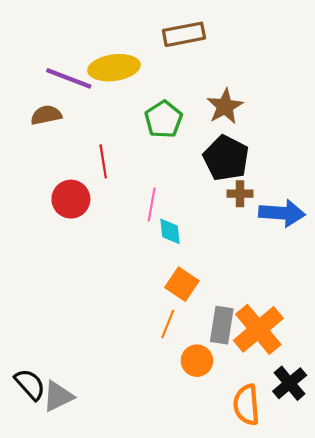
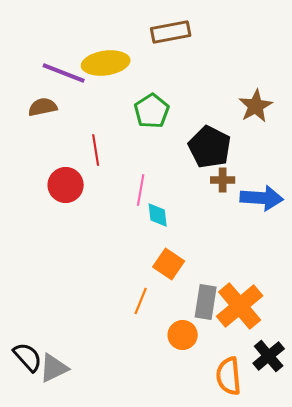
brown star: (225, 106) -> (256, 106), moved
orange line: (168, 324) -> (141, 301), moved

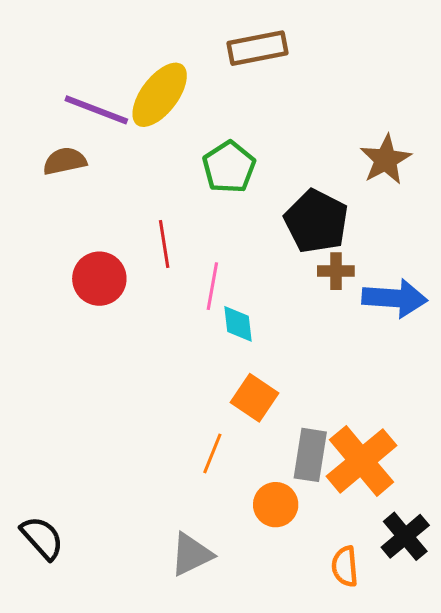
yellow ellipse: (106, 63) -> (160, 95), turned -45
red line: (96, 150) -> (164, 244), moved
gray triangle: (54, 368) -> (191, 554), moved
orange semicircle: (229, 376) -> (345, 566), size x0.7

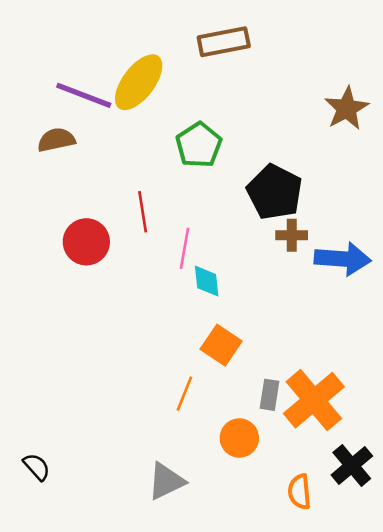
brown star: (386, 160) -> (347, 108), moved
gray rectangle: (310, 455) -> (269, 395), size x0.7
black semicircle: (42, 538) -> (37, 467), size x0.7

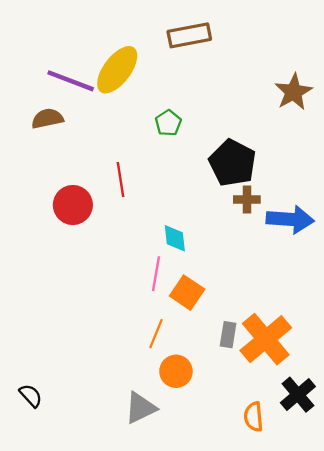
green pentagon: (199, 145) -> (168, 123), size x0.7
pink line: (184, 248) -> (156, 274), moved
orange circle: (239, 438) -> (176, 371), moved

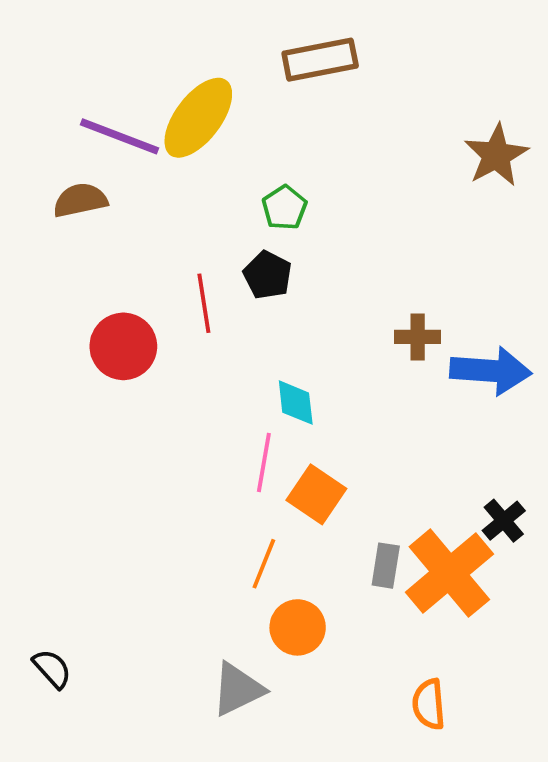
black pentagon: (232, 163) -> (268, 275), moved, size x0.6
black cross: (298, 395) -> (504, 521), moved, size x0.7

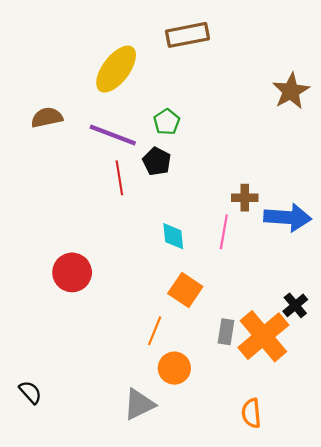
purple line: (120, 136) -> (113, 135), moved
red circle: (123, 346) -> (72, 272), moved
pink line: (264, 463) -> (224, 232), moved

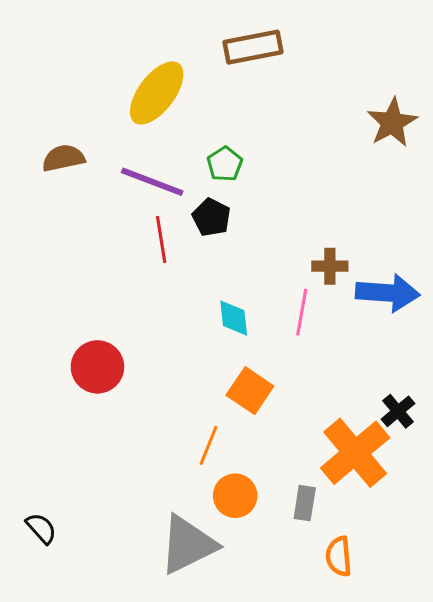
gray rectangle: (226, 332) -> (305, 503), moved
gray triangle: (139, 404) -> (188, 545), size x1.4

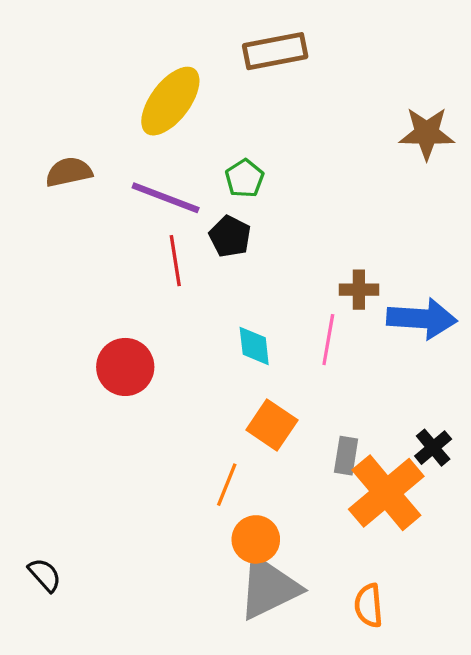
brown star: (392, 123) -> (427, 133), turned 30
red circle: (97, 367) -> (125, 367), moved
gray rectangle: (305, 503) -> (346, 456), moved
gray triangle: (188, 545) -> (269, 588), moved

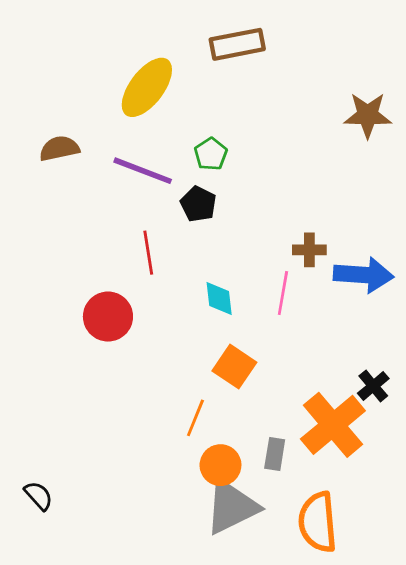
red line: (175, 261) -> (148, 253), moved
gray rectangle: (346, 456) -> (275, 454), moved
orange semicircle: (369, 606) -> (318, 522), size x1.6

